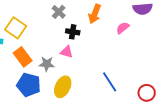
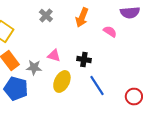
pink semicircle: (123, 28) -> (110, 32), turned 72
black cross: (73, 32) -> (84, 60), moved
yellow ellipse: (63, 87) -> (62, 82), moved

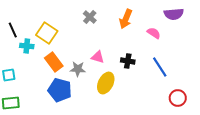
blue line: (97, 86) -> (160, 67), moved

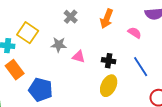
orange rectangle: (54, 62) -> (15, 70), moved
gray star: (78, 69) -> (59, 45), moved
yellow ellipse: (106, 83) -> (109, 86), moved

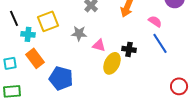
yellow square: (28, 33) -> (48, 21), turned 35
blue line: (141, 67) -> (160, 43), moved
yellow ellipse: (109, 86) -> (112, 63), moved

